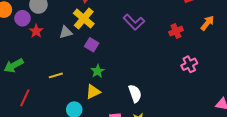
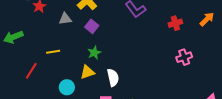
gray triangle: (66, 32) -> (65, 19), moved
white semicircle: (135, 94) -> (113, 78), moved
red line: (25, 98) -> (31, 71), moved

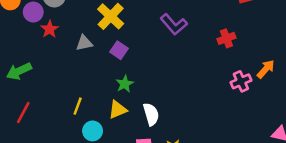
orange arrow: (207, 19) -> (266, 69), moved
yellow line: (53, 52) -> (78, 106), moved, turned -56
red line: (31, 71) -> (23, 113), moved

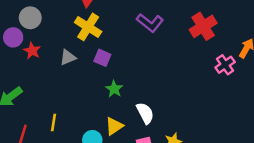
red cross: (226, 38) -> (203, 26), size x1.5
yellow line: (78, 106) -> (53, 122), moved
yellow triangle: (118, 110) -> (114, 126), moved

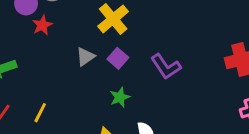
purple L-shape: (150, 23) -> (166, 67), moved
gray triangle: (68, 57) -> (85, 57), moved, turned -30

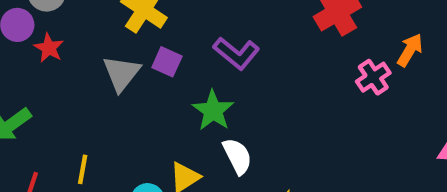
gray triangle: (85, 57) -> (121, 73), size x1.4
green star: (120, 97) -> (213, 111), moved, size x1.4

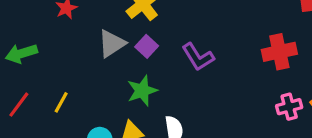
green star: (213, 111) -> (142, 91), moved

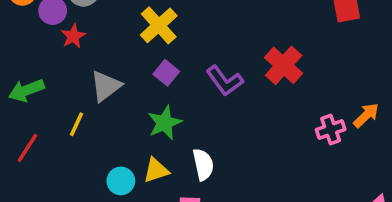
gray triangle: (112, 43) -> (106, 86), moved
red cross: (279, 52) -> (284, 65), moved, turned -32
yellow line: (61, 102) -> (77, 124), moved

